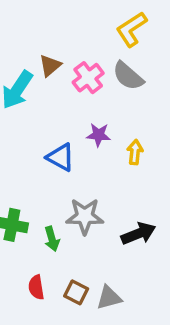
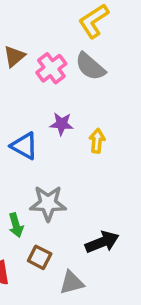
black arrow: (138, 234) -> (102, 242), moved
brown square: (76, 292) -> (40, 257), moved

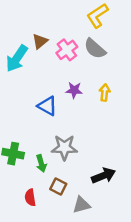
yellow arrow: (97, 141) -> (105, 93), moved

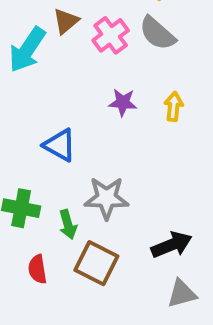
blue triangle: (47, 106) -> (60, 145), moved
brown square: (58, 187) -> (96, 263), size x1.5
red semicircle: (30, 198) -> (37, 269), moved
gray triangle: (81, 205) -> (182, 294), moved

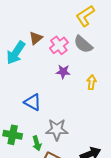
purple star: (123, 102) -> (63, 72), moved

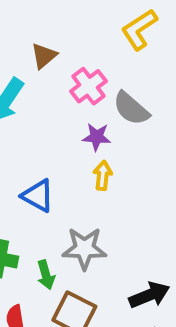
brown triangle: (36, 38) -> (44, 56), moved
gray semicircle: (83, 44) -> (131, 109), moved
yellow arrow: (92, 82) -> (103, 175), moved

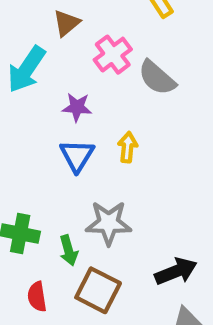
purple star: (97, 137) -> (77, 107), moved
blue triangle: (38, 196) -> (77, 156), moved, turned 33

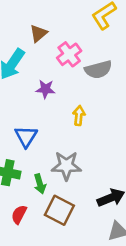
gray semicircle: (157, 78) -> (98, 70), turned -56
blue triangle: (77, 156) -> (26, 136), moved
red semicircle: (37, 297) -> (19, 214), turned 36

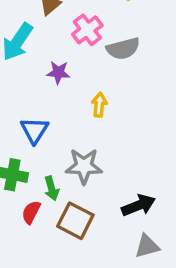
red semicircle: (19, 214) -> (31, 212), moved

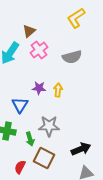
pink cross: (87, 30) -> (39, 50), moved
purple star: (58, 72) -> (39, 88), moved
red semicircle: (31, 212) -> (20, 167), moved

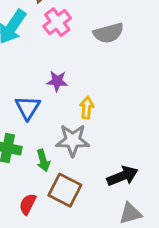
yellow arrow: (58, 90) -> (87, 108), moved

